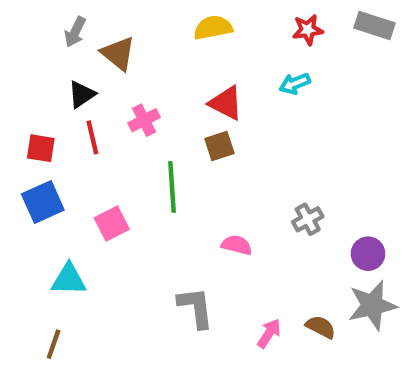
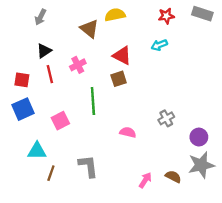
brown triangle: (118, 53) -> (89, 29), moved
gray L-shape: (196, 307) -> (88, 166), moved
brown line: (54, 344) -> (51, 173), moved

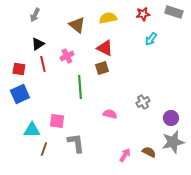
yellow semicircle: (115, 15) -> (108, 18), moved
cyan arrow: (159, 45) -> (151, 39), moved, turned -32
pink square: (60, 121) -> (57, 121), moved, turned 35

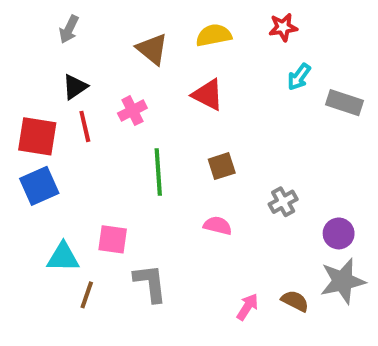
gray rectangle: (174, 12) -> (345, 103), moved
brown square: (102, 68) -> (222, 166), moved
red square: (19, 69) -> (37, 136), size x1.5

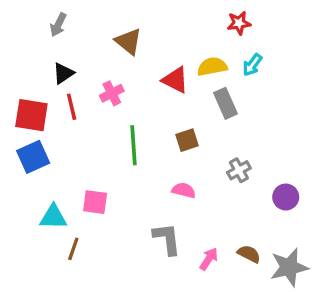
yellow semicircle: (214, 35) -> (212, 67), moved
gray rectangle: (345, 103) -> (226, 103), moved, turned 48
gray star: (343, 281) -> (289, 267), moved
gray L-shape: (150, 283) -> (167, 239), moved

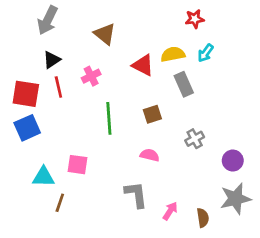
gray arrow: (58, 25) -> (48, 20), size x1.5
brown semicircle: (249, 254) -> (203, 218), moved, turned 54
gray star: (289, 267) -> (235, 199), moved

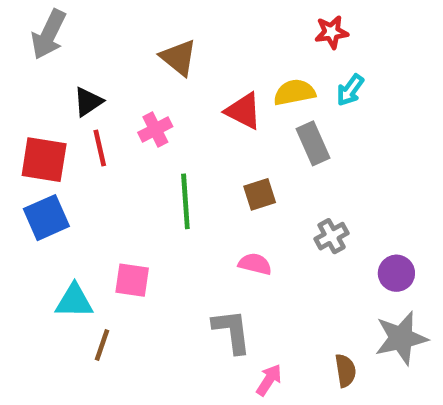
gray arrow: (48, 20) -> (49, 34), moved
pink arrow: (170, 211) -> (269, 380), moved

